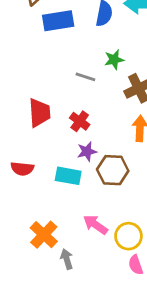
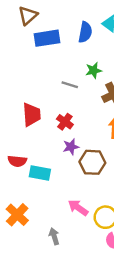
cyan rectangle: (68, 176) -> (40, 173), moved
orange cross: (44, 235) -> (17, 215), moved

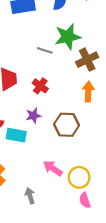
green star: (94, 70) -> (68, 37), size x1.6
purple star: (71, 147) -> (33, 116), moved

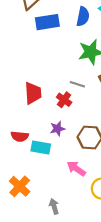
gray line: (45, 50) -> (77, 84), moved
pink arrow: (53, 168) -> (76, 169), moved

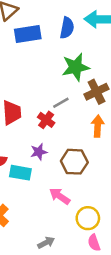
gray line: (77, 84) -> (61, 103), turned -48
gray arrow: (54, 206) -> (46, 243), moved, turned 80

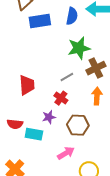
red cross: (46, 120) -> (61, 98), moved
pink arrow: (60, 196) -> (66, 153), turned 114

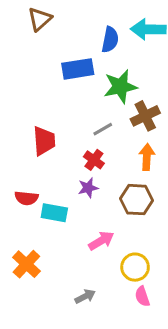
blue rectangle: (40, 21) -> (78, 69), moved
purple star: (49, 117) -> (88, 188), moved
brown hexagon: (78, 125) -> (136, 200), moved

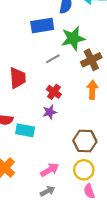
gray line: (103, 129) -> (53, 59), moved
brown hexagon: (136, 200) -> (85, 141), moved
pink arrow: (101, 241) -> (50, 170), moved

